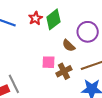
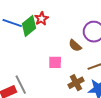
green diamond: (53, 19) -> (29, 26), moved
brown cross: (64, 71) -> (76, 83), moved

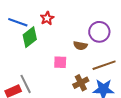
green diamond: (29, 26) -> (30, 37), moved
brown semicircle: (75, 46) -> (80, 46), turned -32

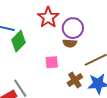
red star: (47, 18) -> (48, 17), moved, size x1.5
purple circle: (99, 32) -> (73, 28), moved

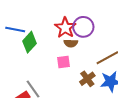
red star: (48, 17) -> (65, 28), moved
brown semicircle: (70, 43) -> (71, 43), moved

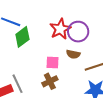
brown semicircle: (71, 43) -> (73, 54), moved
brown cross: (87, 79) -> (50, 81), moved

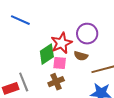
red star: (60, 29) -> (62, 43), moved
green diamond: (22, 37) -> (47, 54), moved

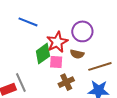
blue line: (20, 20) -> (28, 22), moved
brown cross: (56, 82) -> (66, 82), moved

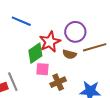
pink square: (56, 62) -> (43, 69), moved
brown line: (100, 66) -> (95, 47), moved

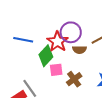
blue line: (21, 21) -> (23, 40), moved
purple circle: (75, 32) -> (71, 32), moved

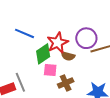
purple circle: (71, 32) -> (86, 38), moved
brown semicircle: (79, 50) -> (68, 56), moved

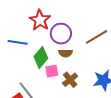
purple circle: (86, 38) -> (61, 34), moved
red star: (58, 43) -> (40, 20), moved

